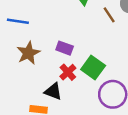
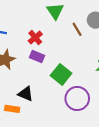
red cross: (68, 72) -> (35, 37), moved

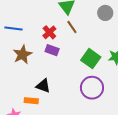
brown line: (77, 29) -> (72, 27), moved
green square: (61, 74) -> (91, 59), moved

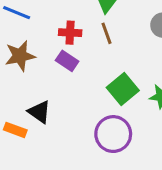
red cross: (49, 32) -> (70, 33), turned 32

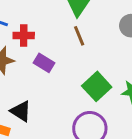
red cross: (70, 33) -> (24, 36), moved

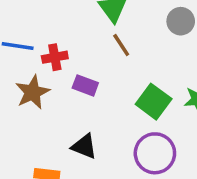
black triangle: (21, 111) -> (84, 146), moved

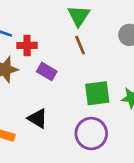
green square: (154, 102) -> (97, 93), turned 36

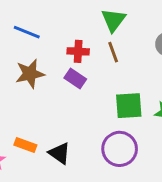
red cross: (27, 45) -> (78, 51), moved
black triangle: (38, 118) -> (60, 153), moved

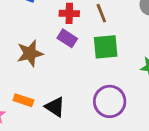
brown star: (30, 74) -> (30, 53), moved
green square: (129, 106) -> (106, 47), moved

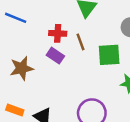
brown line: (101, 13) -> (80, 42), moved
green square: (106, 47) -> (109, 55), moved

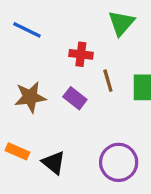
brown line: (80, 42) -> (108, 81), moved
purple rectangle: (55, 56) -> (75, 98), moved

